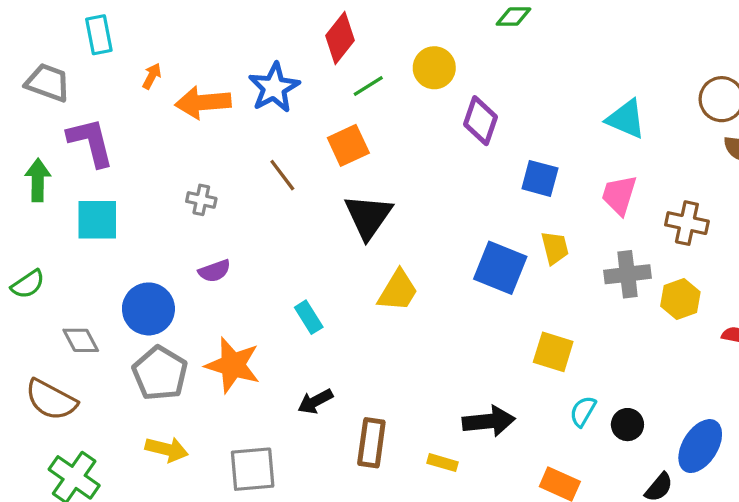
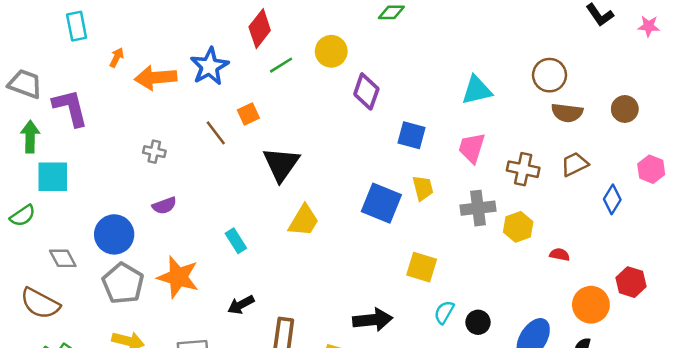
gray trapezoid: (48, 83) -> (25, 84), moved
cyan triangle: (626, 119) -> (477, 90), turned -36
orange square: (348, 145) -> (248, 114), moved, size x0.7
cyan square: (97, 220) -> (53, 177), moved

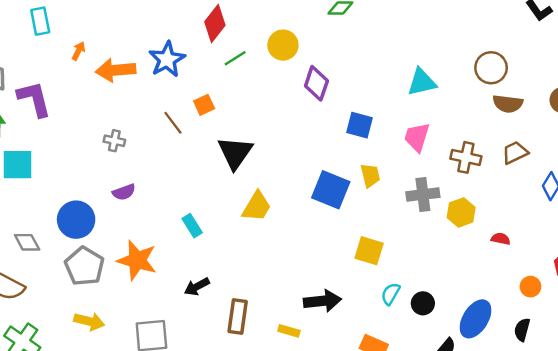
orange circle: (591, 305) -> (530, 287), size x0.6

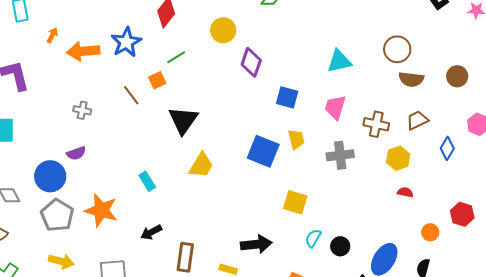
green line: (235, 58) -> (176, 57), moved
purple semicircle: (124, 192) -> (76, 153), moved
yellow hexagon: (461, 212) -> (398, 158), moved

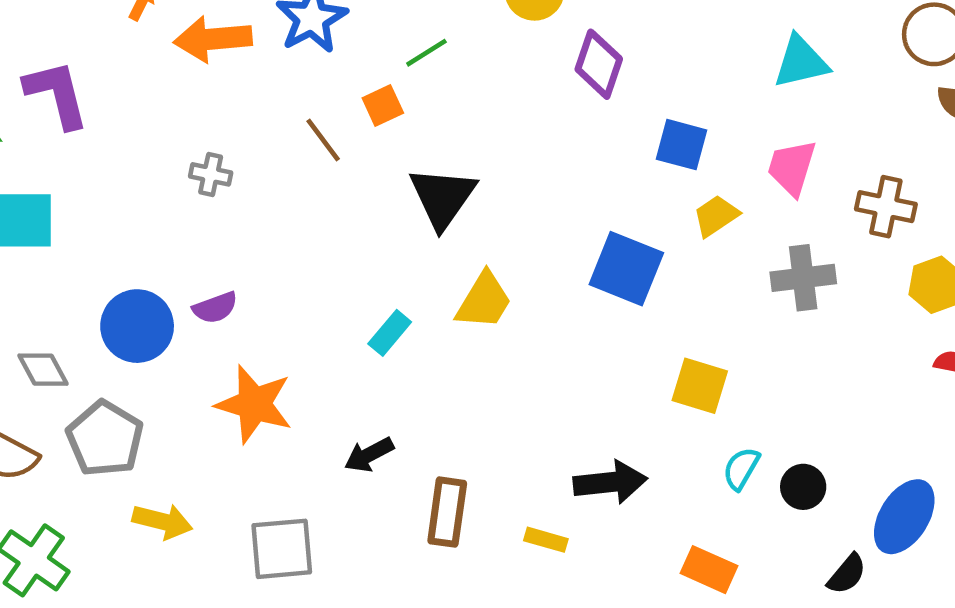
yellow trapezoid: (296, 139) -> (716, 216), moved, turned -110
purple semicircle: (76, 153) -> (215, 308), moved
cyan rectangle: (147, 181) -> (390, 333), moved, turned 72
gray pentagon: (57, 215) -> (105, 439), moved

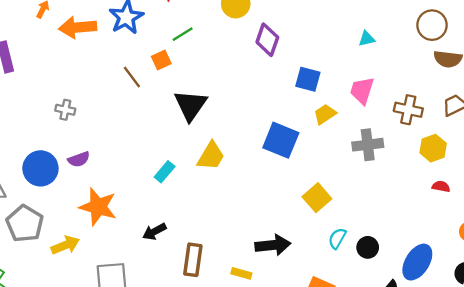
cyan triangle: (801, 62) -> (367, 39), size x0.6
gray cross: (211, 174) -> (65, 110), moved
yellow square: (700, 386) -> (317, 198), turned 32
yellow arrow: (162, 521) -> (65, 245), moved, turned -36

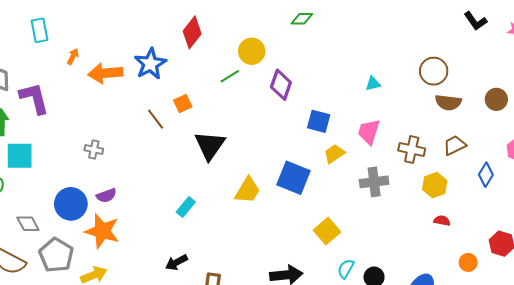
green line: (183, 34) -> (230, 76), moved
yellow trapezoid: (211, 156) -> (248, 190), moved
orange star: (98, 207) -> (102, 231), moved

